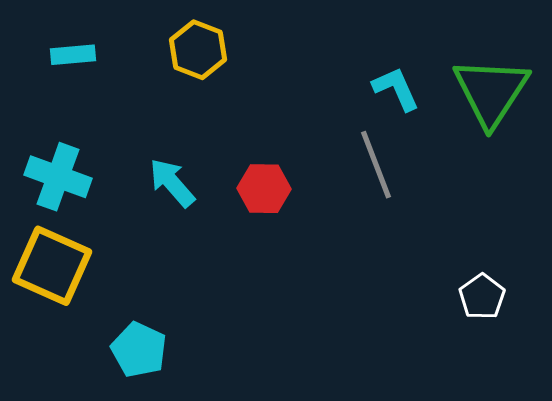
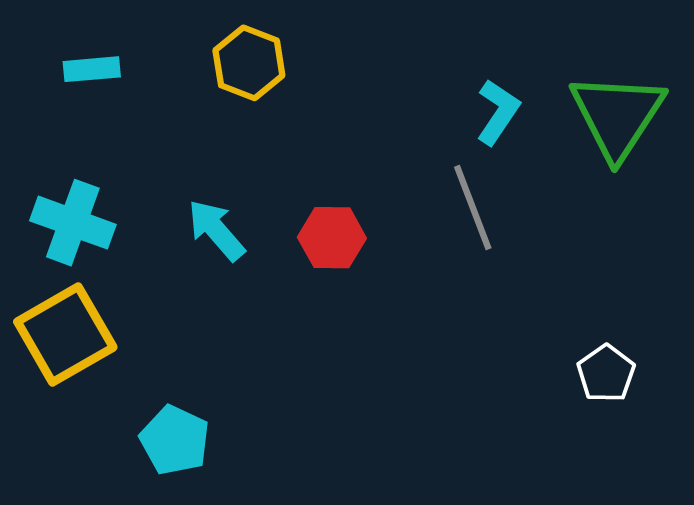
cyan L-shape: (396, 89) -> (498, 112), turned 58
yellow square: (52, 266) -> (65, 334), turned 36

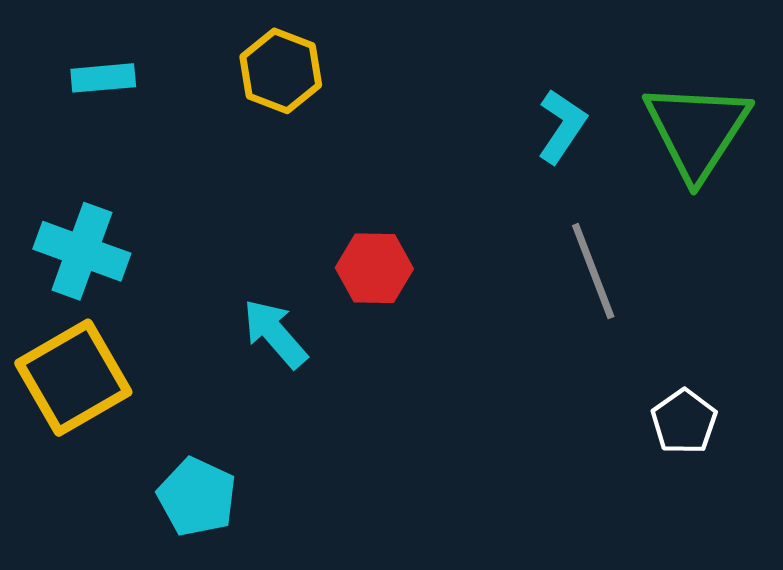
gray line: (473, 207) -> (593, 271), moved
cyan arrow: (216, 230) -> (275, 334), moved

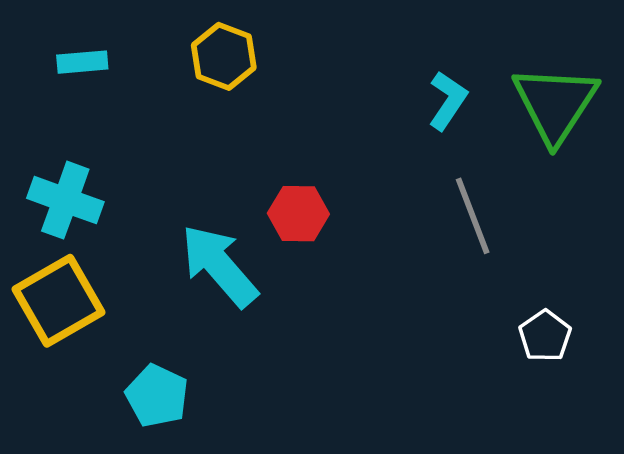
cyan arrow: (275, 334) -> (219, 266), size x1.5

